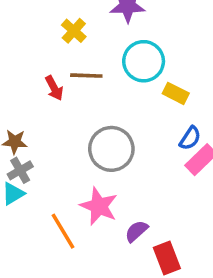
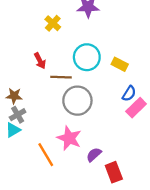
cyan circle: (144, 61) -> (87, 57), moved
brown line: (86, 76) -> (61, 77), moved

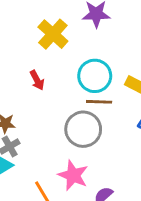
yellow cross: (53, 23) -> (53, 34), size x1.5
brown line: (61, 77) -> (99, 102), moved

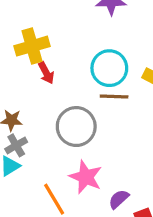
yellow cross: (53, 34) -> (32, 46), moved, turned 32
gray circle: (83, 129) -> (76, 127), moved

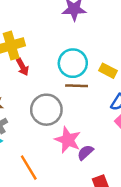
pink star: (86, 177) -> (68, 140), moved
purple semicircle: (119, 199) -> (85, 152), moved

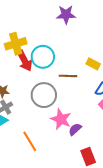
cyan circle: (73, 63) -> (43, 57), moved
red arrow: (22, 67) -> (25, 61), size x1.5

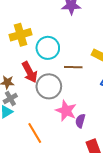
red arrow: (25, 61) -> (30, 72), moved
purple semicircle: (75, 129) -> (80, 121), turned -32

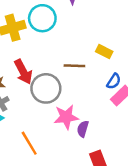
cyan circle: (48, 48) -> (42, 18), moved
pink star: (66, 111) -> (66, 117), turned -30

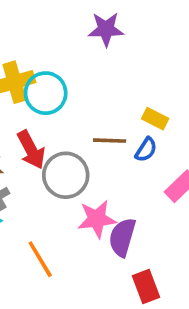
cyan circle: (42, 18) -> (46, 93), moved
blue semicircle: (114, 81) -> (146, 150), moved
purple semicircle: (83, 129) -> (122, 237), size x1.5

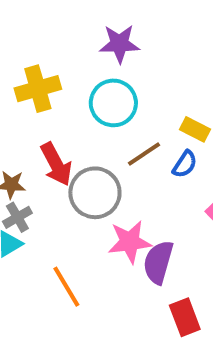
purple star: (106, 29) -> (119, 44), moved
cyan circle: (46, 93) -> (113, 103), moved
brown line: (110, 141) -> (144, 154), turned -36

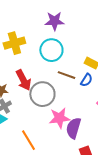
brown line: (144, 154) -> (66, 75), turned 54

